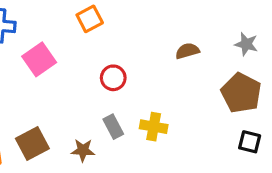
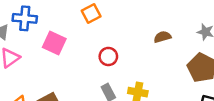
pink square: (39, 59) -> (54, 43), turned -30

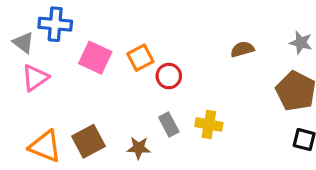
orange square: (91, 13) -> (140, 58), moved

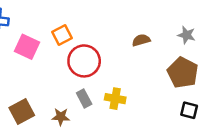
orange square: (140, 58) -> (62, 35), moved
red circle: (169, 76) -> (84, 61), size x1.6

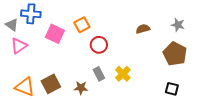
red circle: (84, 61) -> (99, 45), size x0.7
yellow cross: (115, 99) -> (123, 74), turned 35
black square: (189, 110) -> (172, 89), moved

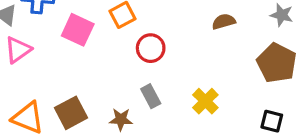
yellow cross: (123, 74) -> (205, 101), moved

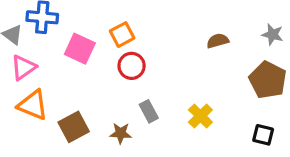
red circle: (151, 48) -> (132, 66), moved
orange triangle: (28, 118) -> (33, 105), moved

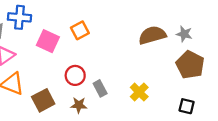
gray star: (273, 35) -> (184, 34), moved
brown semicircle: (218, 41) -> (152, 35), size x1.6
red circle: (132, 66) -> (75, 75), moved

